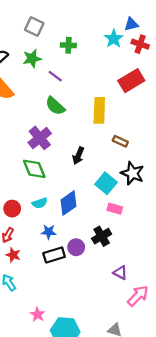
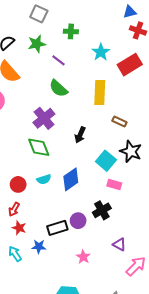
cyan star: (114, 39) -> (101, 52), moved
blue star: (49, 232) -> (39, 246), moved
pink star: (38, 315) -> (83, 257), moved

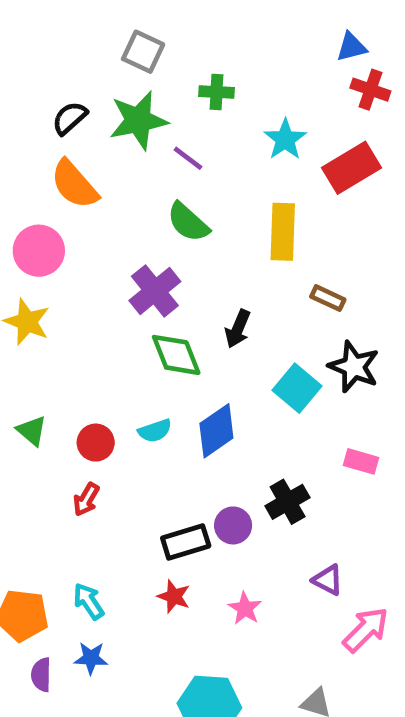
green star: (37, 44) -> (138, 120), size x1.4
green diamond: (39, 147) -> (176, 355), moved
pink rectangle: (114, 184) -> (361, 461), moved
red star: (19, 228) -> (174, 597), moved
blue star: (39, 246) -> (91, 658), moved

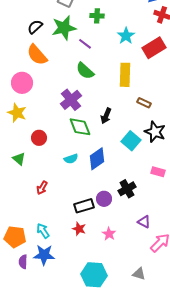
red circle: (96, 443) -> (39, 138), moved
blue star: (91, 658) -> (44, 255), size x1.5

